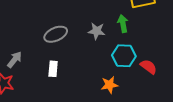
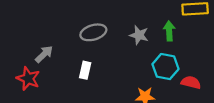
red semicircle: (149, 67) -> (191, 82), turned -30

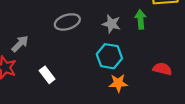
cyan hexagon: (165, 67) -> (109, 56), moved
white rectangle: (85, 70) -> (47, 75), moved, turned -49

